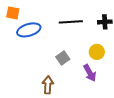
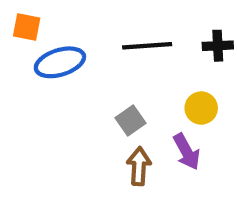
brown arrow: (48, 85) -> (139, 166), moved

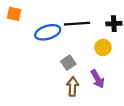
blue ellipse: (60, 62) -> (48, 32), moved
yellow circle: (201, 108) -> (103, 47), moved

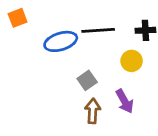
orange square: (14, 14) -> (18, 18), turned -32

